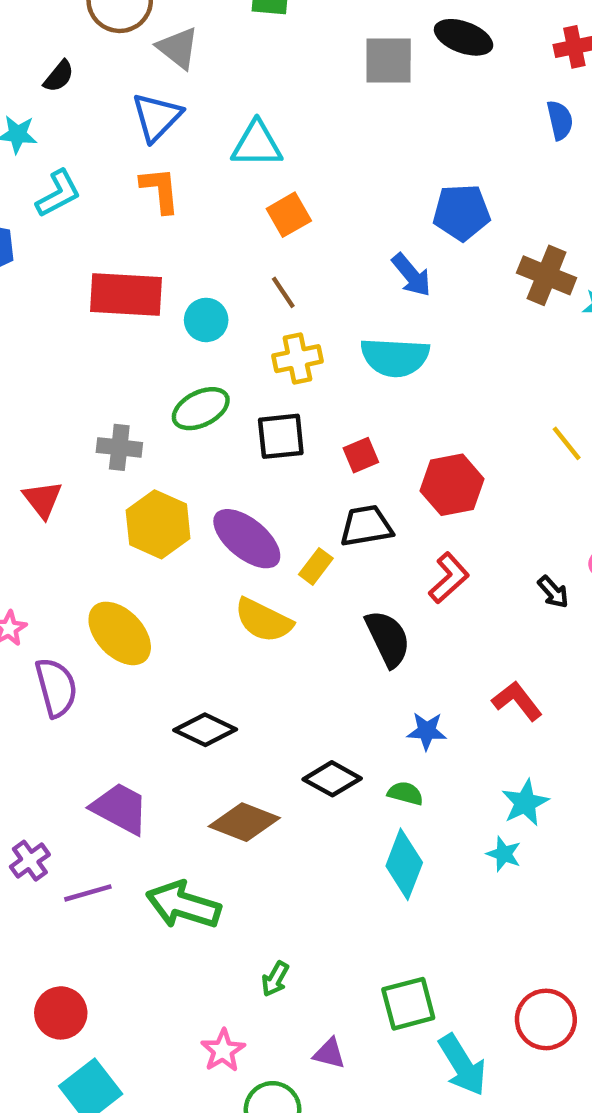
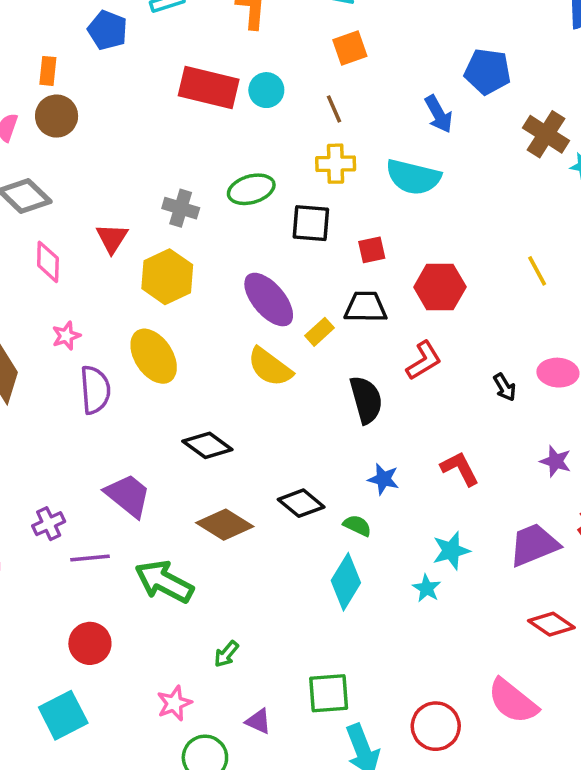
cyan circle: (206, 320) -> (266, 90), moved
yellow hexagon: (158, 524) -> (167, 277), moved
red circle: (61, 1013) -> (90, 643), moved

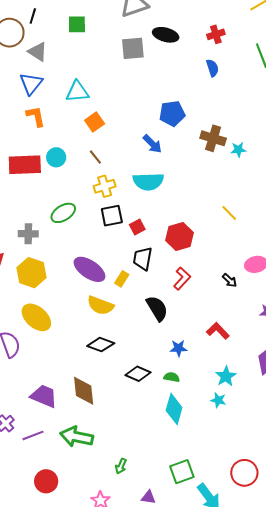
black square: (311, 223) -> (112, 216), moved
black trapezoid: (366, 307) -> (143, 259), turned -65
black diamond: (207, 445) -> (101, 345), moved
brown diamond: (225, 525) -> (84, 391), moved, turned 68

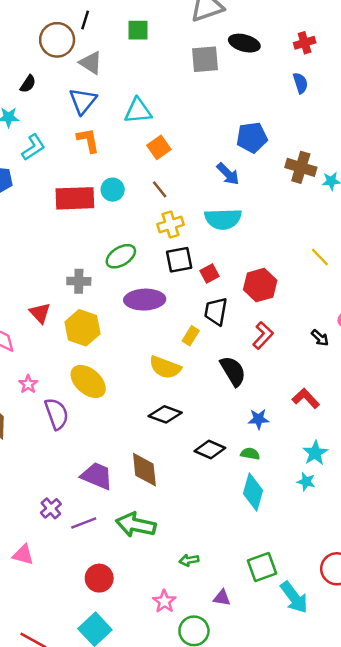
purple ellipse: (89, 269) -> (145, 300), moved, turned -36
green arrow: (121, 466) -> (189, 560), turned 56

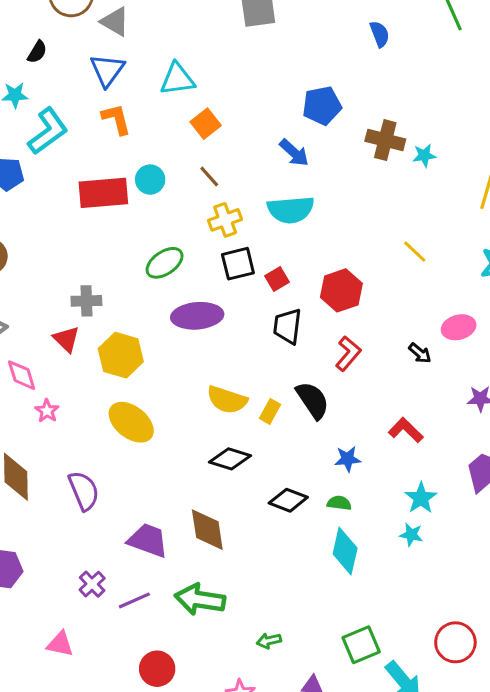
cyan L-shape: (33, 147) -> (48, 131), size x1.4
gray cross: (79, 281) -> (86, 301), moved
yellow rectangle: (191, 336) -> (270, 411), moved
pink star: (28, 384) -> (47, 411), moved
purple semicircle: (57, 414) -> (84, 491), moved

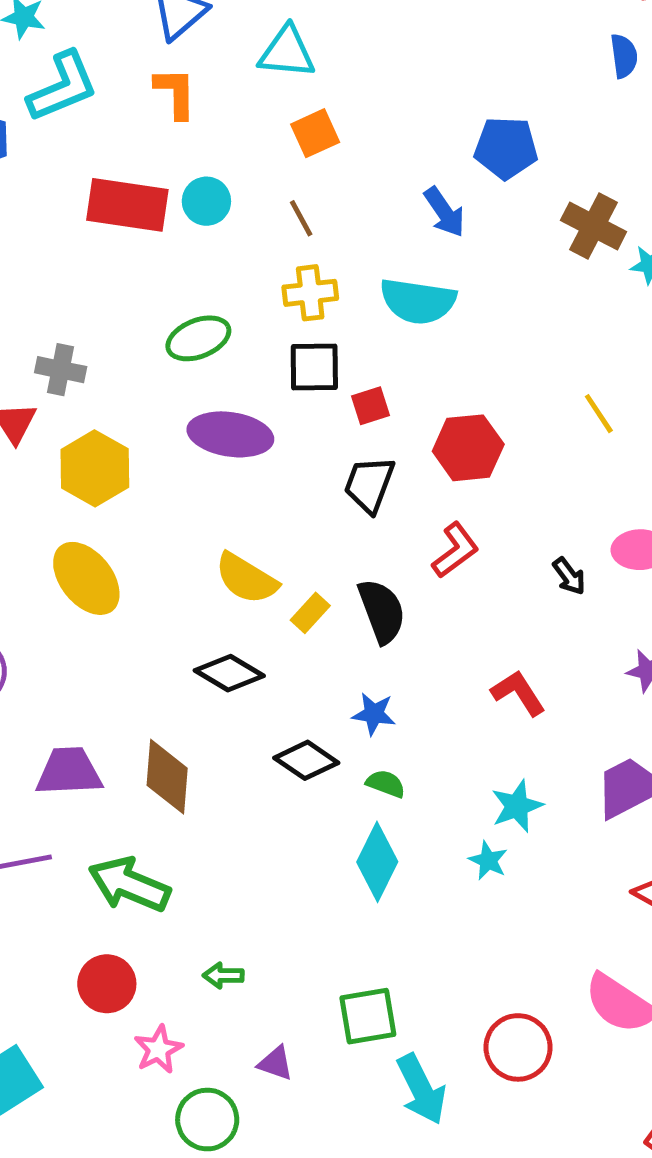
blue star: (348, 459) -> (374, 714), moved
purple trapezoid: (148, 540) -> (69, 772), turned -36
red circle: (157, 669) -> (107, 984), moved

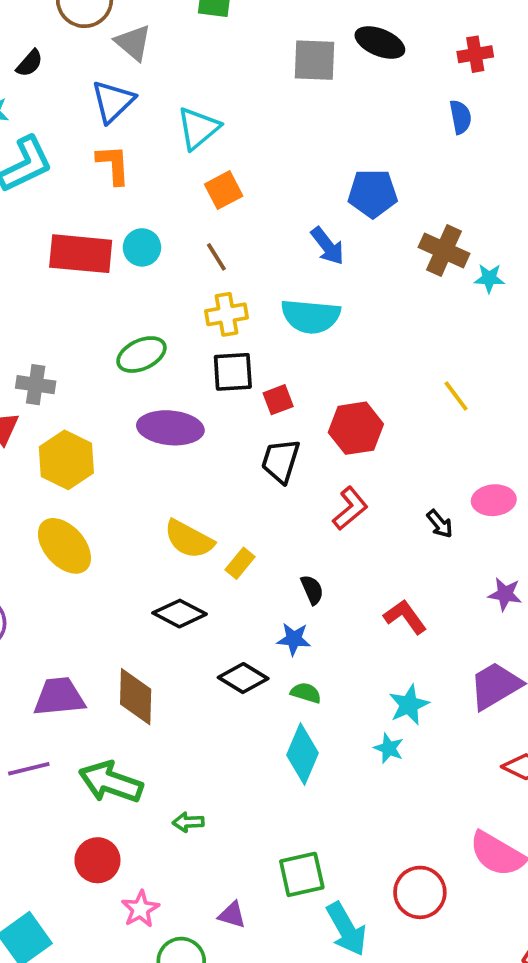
cyan triangle: (287, 52) -> (198, 128), turned -42
black semicircle: (382, 611) -> (312, 590), moved, size x0.6
green arrow: (223, 975) -> (188, 822), moved

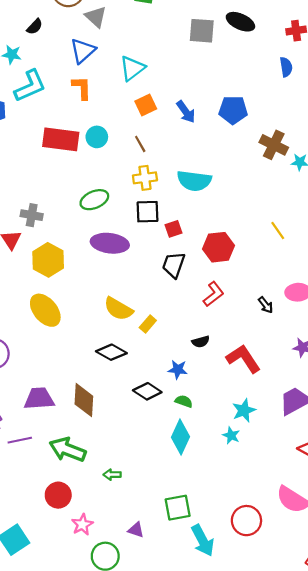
blue arrow: (327, 246) -> (186, 112), moved
black semicircle: (312, 590) -> (201, 342), moved, turned 96
red L-shape: (405, 617) -> (243, 359), size x1.4

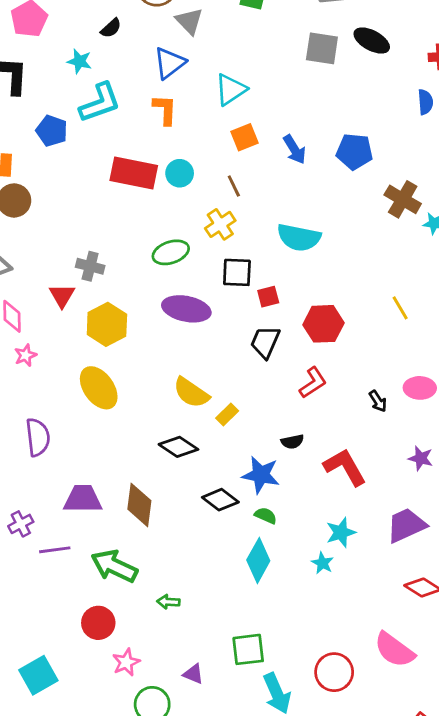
yellow cross: (145, 178) -> (220, 224), moved, turned -30
blue star: (178, 370) -> (261, 475), size x1.5

